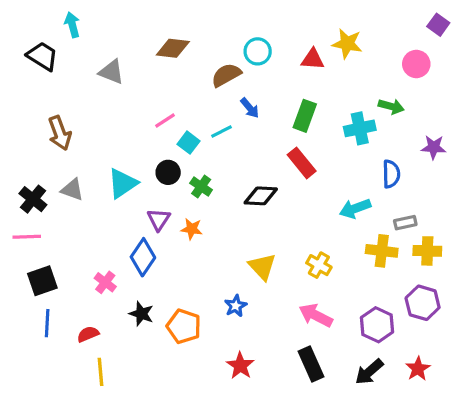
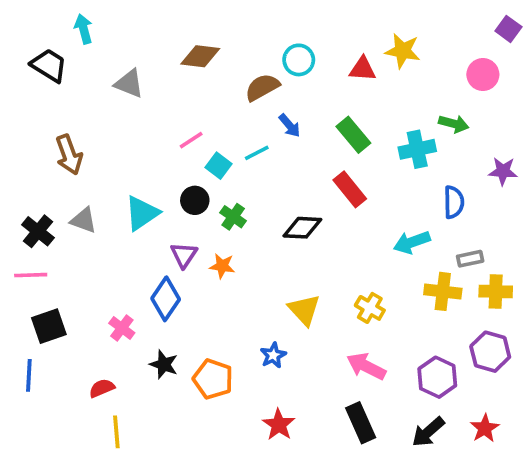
green rectangle: (305, 116) -> (353, 135), turned -60
blue line: (47, 323) -> (29, 375), moved

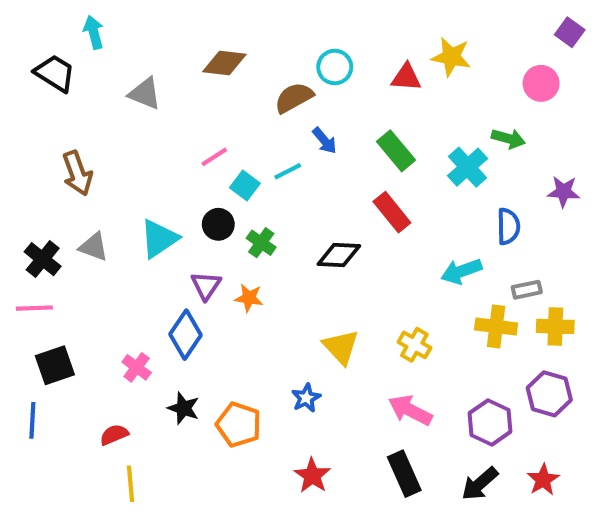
cyan cross: (417, 149) -> (468, 167), turned -30

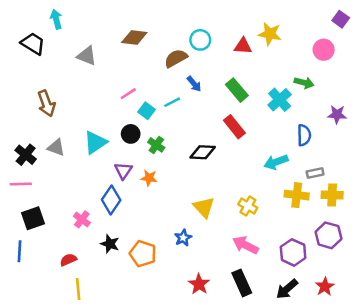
red star: (312, 476) -> (199, 284), moved

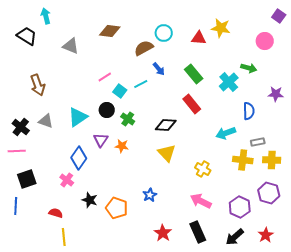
blue diamond: (111, 200) -> (79, 158), moved
yellow triangle: (204, 207) -> (167, 153), moved
red semicircle: (68, 260) -> (56, 213), turned 40

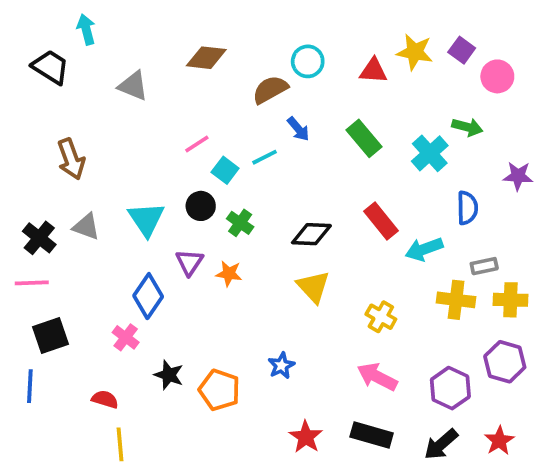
purple square: (279, 16) -> (462, 50), moved
red rectangle: (192, 104) -> (381, 221), moved
cyan triangle: (78, 117) -> (146, 219), turned -30
black rectangle: (198, 232) -> (372, 435), turned -50

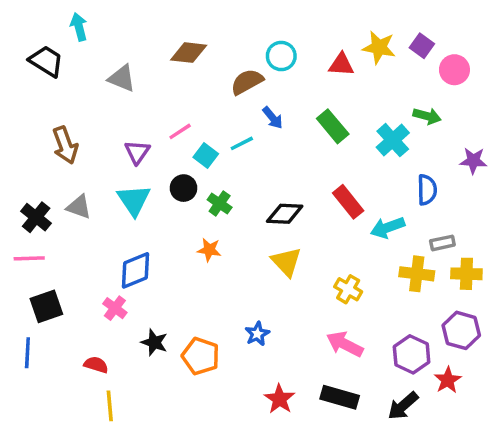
purple triangle: (189, 262) -> (137, 152), moved
blue diamond: (148, 296) -> (135, 270), turned 33
red star: (499, 441) -> (448, 380), moved

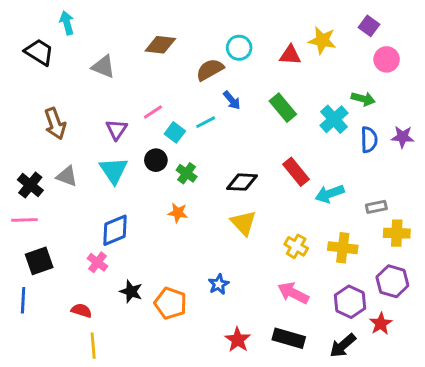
purple square: (422, 46) -> (369, 26), moved
blue semicircle: (427, 190) -> (369, 140), moved
yellow cross: (417, 274) -> (343, 248), moved

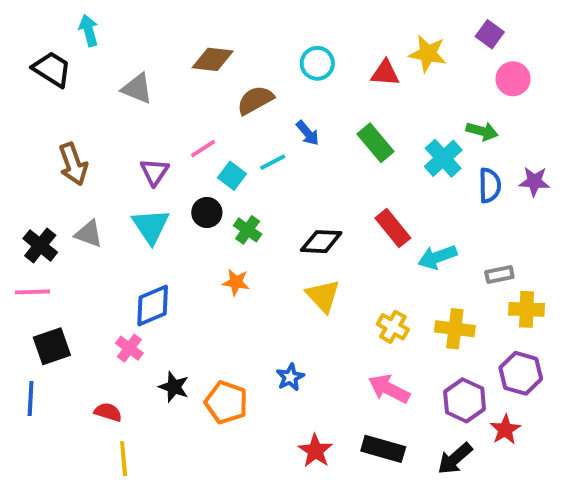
brown semicircle: (210, 70) -> (255, 100), moved

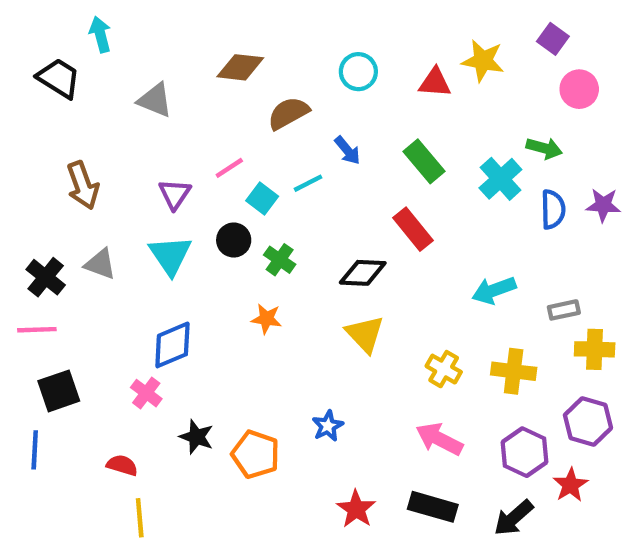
red rectangle: (393, 228) -> (413, 229), moved

